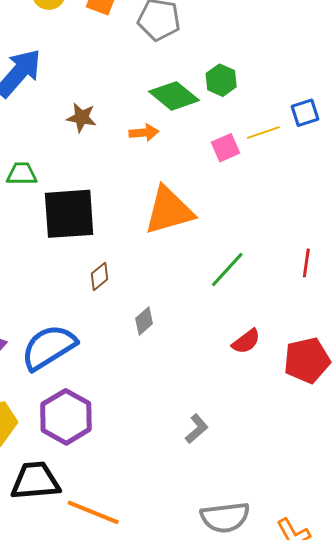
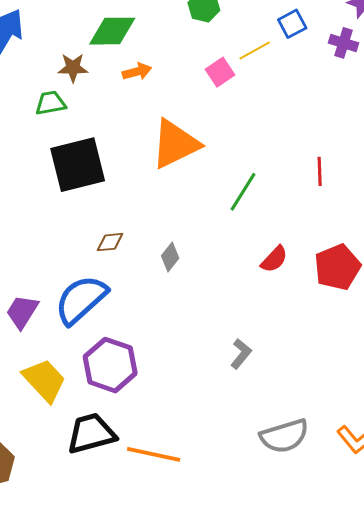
green diamond: (174, 96) -> (112, 31), moved, turned -30
green trapezoid: (22, 174) -> (51, 103), moved
brown diamond: (100, 276) -> (110, 242), moved, turned 44

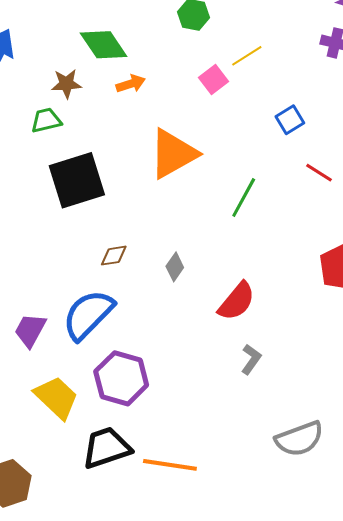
blue square: (292, 24) -> (290, 120), moved
green diamond: (112, 31) -> (104, 45), turned 60
red line: (320, 171) -> (319, 173), turned -52
red semicircle: (274, 259) -> (237, 301), moved, size x1.4

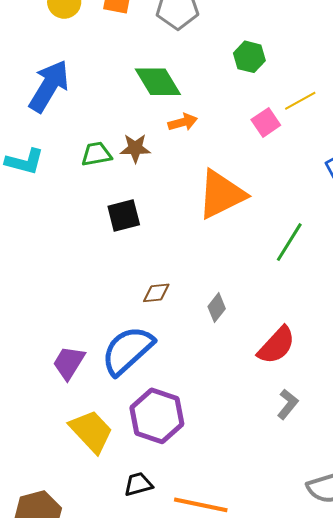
brown star: (66, 84) -> (135, 148), moved
black square: (77, 180) -> (124, 215), size x0.6
black trapezoid: (106, 448) -> (138, 484), size x0.6

